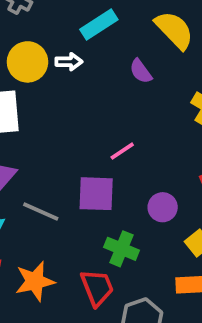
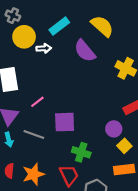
yellow circle: (27, 62) -> (24, 37), moved
purple semicircle: (141, 71) -> (85, 51), size x1.6
pink line: (122, 151) -> (37, 102), moved
purple circle: (163, 207) -> (114, 129), moved

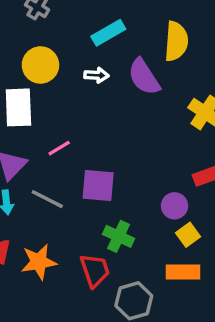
yellow semicircle: (102, 26) -> (176, 41), turned 45
yellow circle: (24, 37) -> (40, 65), moved
white arrow: (44, 48) -> (96, 75), moved

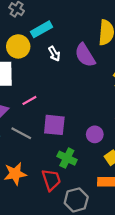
cyan rectangle: (108, 33) -> (42, 29), moved
white arrow: (96, 75) -> (54, 54), turned 56
purple circle: (175, 206) -> (95, 134), moved

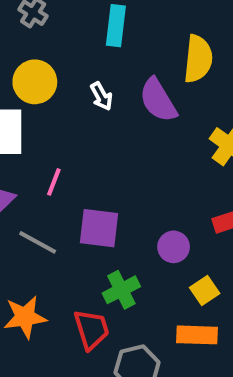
cyan rectangle: (42, 29) -> (116, 26), moved, turned -55
pink line: (29, 100) -> (54, 182), turned -40
green cross: (67, 158) -> (121, 290), turned 36

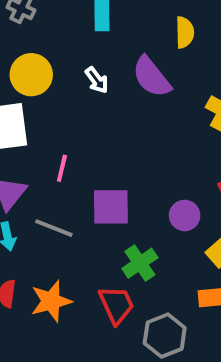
yellow semicircle: (198, 59) -> (185, 32), size x0.7

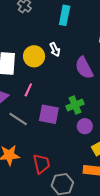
yellow circle: (31, 75) -> (34, 56), moved
purple semicircle: (152, 77) -> (84, 68), moved
green cross: (140, 263) -> (75, 105), moved

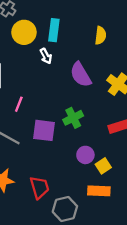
cyan rectangle: (65, 15) -> (54, 30), moved
yellow circle: (34, 56) -> (24, 32), moved
purple circle: (85, 126) -> (85, 155), moved

